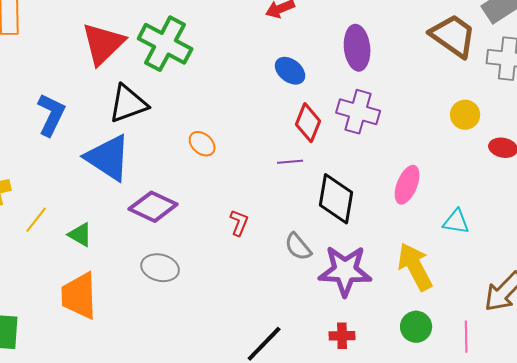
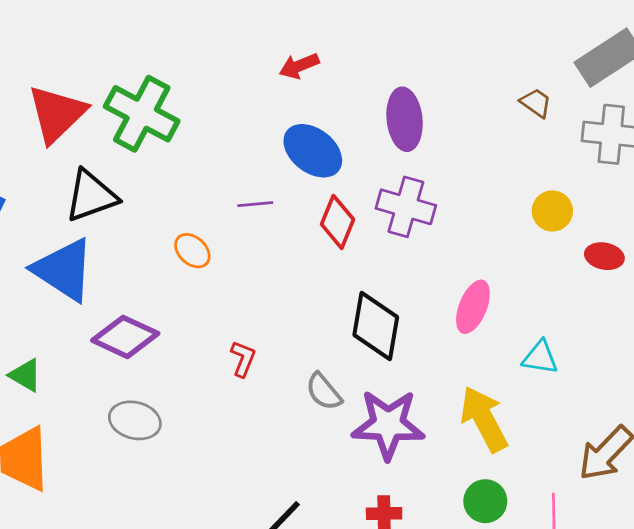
brown trapezoid: (453, 36) -> (536, 103), size x0.5
blue ellipse: (290, 71) -> (313, 151), size x1.4
purple line: (290, 162) -> (255, 204), moved

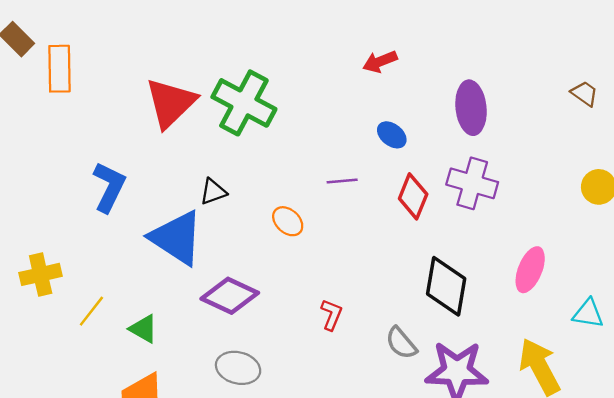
blue ellipse: (313, 151) -> (392, 135), size x0.6
black triangle: (91, 196) -> (213, 192), moved, size x0.6

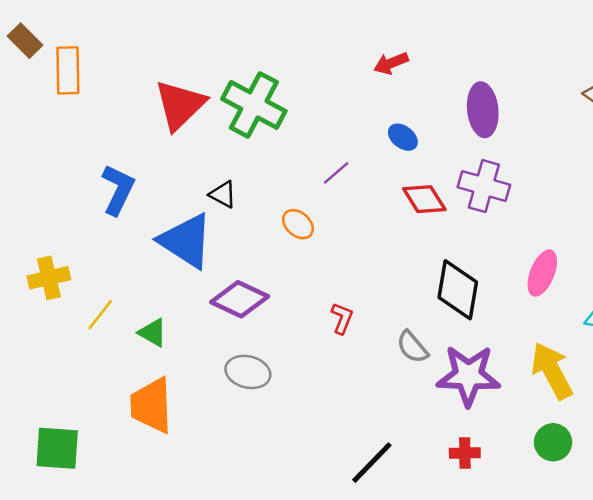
purple line: (342, 181) -> (336, 173), moved, turned -36
black triangle: (213, 192) -> (223, 194), turned 48
red diamond: (413, 196) -> (424, 199), turned -54

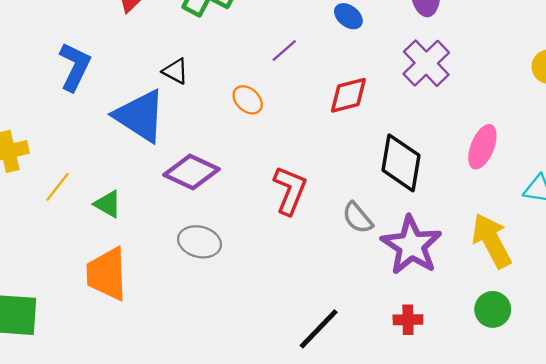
purple cross: (484, 186) -> (426, 63), turned 30
red diamond: (424, 199) -> (348, 95), moved, turned -72
red L-shape: (342, 318) -> (290, 190), size x1.6
purple star: (468, 376) -> (411, 245), turned 30

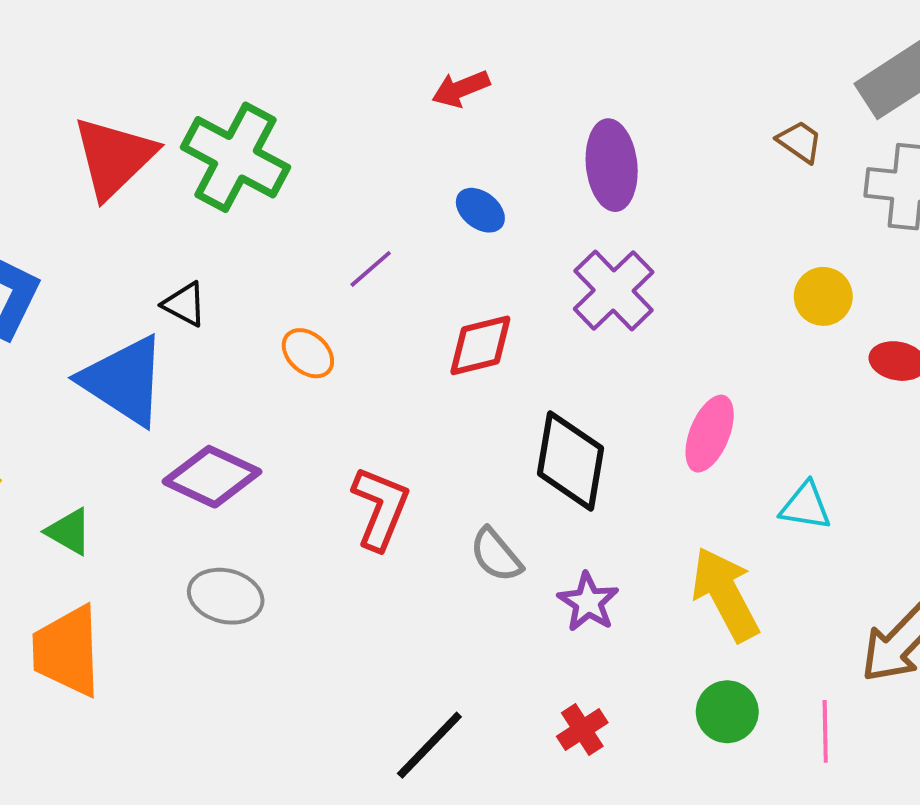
purple star: (411, 245) -> (588, 602), size x0.6
red cross: (408, 320) -> (582, 729), turned -32

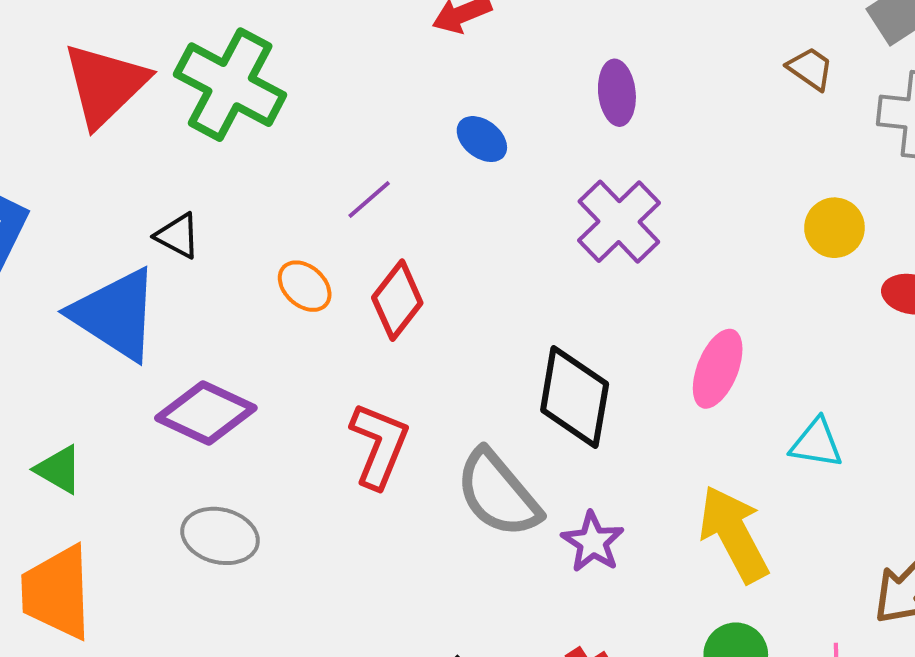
purple ellipse: (612, 165) -> (617, 93), size x0.7
red diamond: (480, 345) -> (397, 300), moved, turned -38
gray semicircle: (496, 555) -> (498, 494), size x1.6

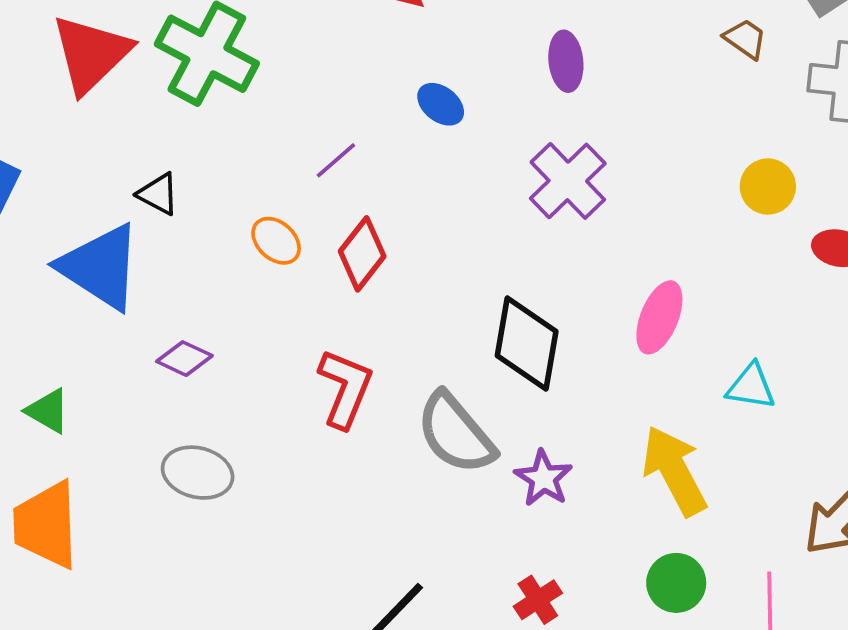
purple diamond: (206, 413) -> (184, 359), size x0.6

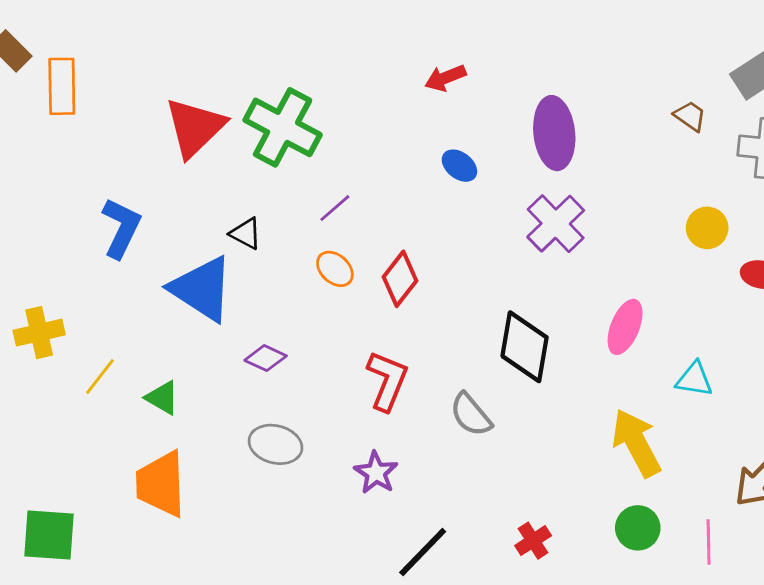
purple ellipse: (566, 61) -> (554, 133), size x1.6
purple line: (336, 160) -> (335, 208), moved
gray semicircle: (456, 433) -> (471, 415), size x0.7
purple star: (543, 478) -> (376, 473), moved

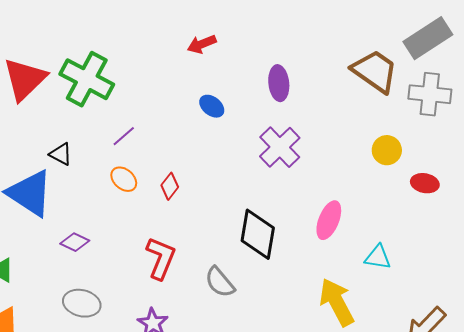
brown trapezoid: (690, 116) -> (375, 71), size x2.0
purple ellipse: (554, 133) -> (279, 83), size x0.7
red diamond: (400, 279) -> (170, 186), size x0.7

